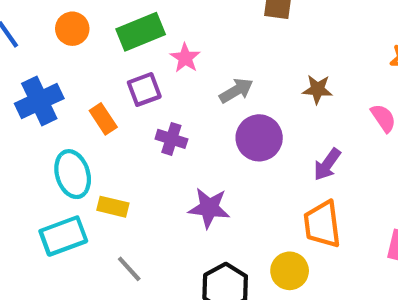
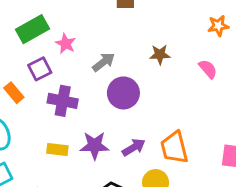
purple cross: (171, 139) -> (63, 101), size x1.4
purple arrow: (327, 164) -> (134, 147), moved, turned -150
yellow rectangle: (113, 207) -> (57, 150), moved

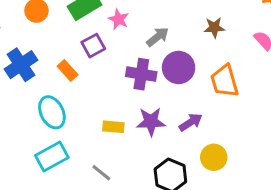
purple cross: (63, 101) -> (141, 74), moved
orange trapezoid: (174, 148) -> (225, 81), moved

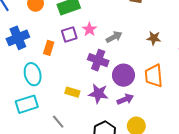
pink star: (119, 19) -> (89, 29), moved
purple circle: (179, 67) -> (123, 75), moved
orange rectangle: (68, 70) -> (49, 48), turned 48

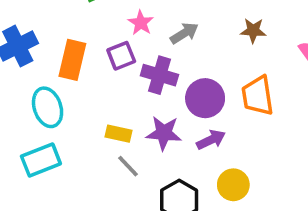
purple square: (69, 34) -> (121, 56), moved
orange rectangle: (49, 48) -> (72, 60), size x1.5
gray line: (58, 122) -> (128, 166), moved

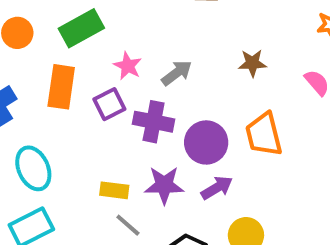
orange rectangle: (72, 60) -> (61, 87), moved

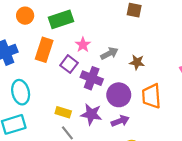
brown star: (252, 63) -> (137, 62), moved
purple square: (109, 104) -> (69, 64), turned -36

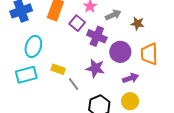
cyan ellipse: (21, 92) -> (33, 46), turned 30
yellow rectangle: (63, 112) -> (58, 69), moved
purple arrow: (120, 121) -> (131, 78), moved

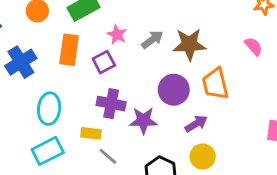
purple square: (77, 23) -> (104, 62), turned 35
brown star: (137, 24) -> (189, 44), size x1.6
purple cross: (97, 36) -> (111, 104), moved
gray line: (74, 84) -> (108, 156), moved

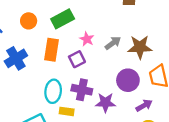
cyan ellipse: (49, 109) -> (53, 91), moved

